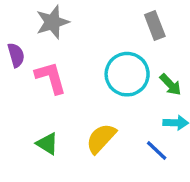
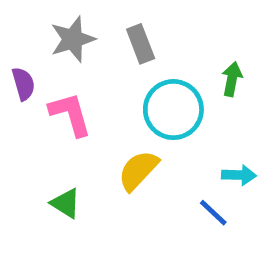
gray rectangle: (155, 26) -> (141, 44), moved
green arrow: (170, 85) -> (232, 79), moved, turned -125
yellow semicircle: (101, 138) -> (138, 170), moved

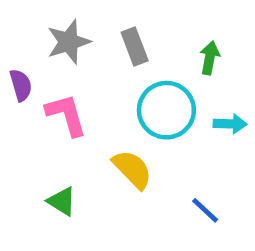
green arrow: (232, 79) -> (210, 58), moved
yellow semicircle: (138, 170) -> (132, 169), turned 93
cyan arrow: (239, 175) -> (230, 124), moved

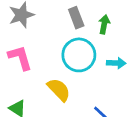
gray rectangle: (135, 46) -> (76, 18), moved

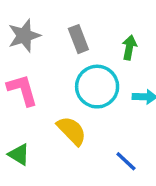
gray rectangle: (76, 18) -> (78, 39), moved

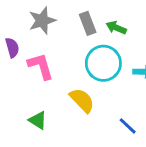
green arrow: (129, 48) -> (116, 28), moved, turned -78

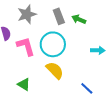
cyan circle: (103, 63) -> (53, 44), moved

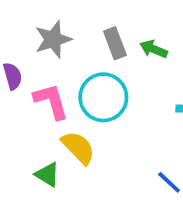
yellow semicircle: (55, 70) -> (78, 148), moved

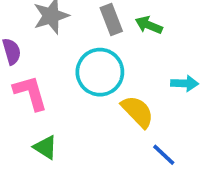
pink L-shape: (51, 101) -> (30, 93), moved
yellow semicircle: (78, 148) -> (138, 112), moved

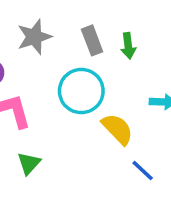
green arrow: (149, 25) -> (128, 46), turned -120
green triangle: (45, 147) -> (29, 163), turned 40

